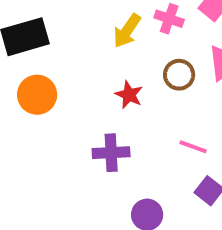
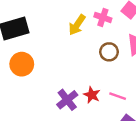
red star: (129, 95) -> (92, 95), moved
purple cross: (111, 153) -> (67, 100), turned -35

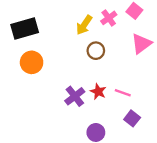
pink cross: (103, 17) -> (109, 18), turned 35
brown circle: (109, 52) -> (96, 51), moved

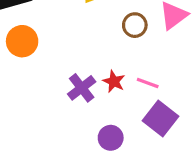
brown circle: (96, 51) -> (135, 25), moved
purple square: (132, 118) -> (161, 118), size x1.5

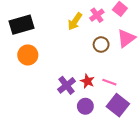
purple circle: (111, 138) -> (85, 106), moved

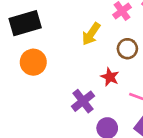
yellow arrow: (75, 21) -> (91, 34), moved
red star: (87, 81) -> (110, 77), moved

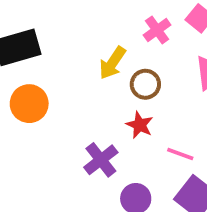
brown circle: (127, 49) -> (145, 84), moved

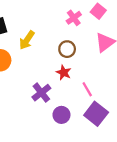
yellow arrow: (112, 63) -> (27, 40), moved
pink line: (180, 154) -> (87, 89), turned 40

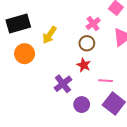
pink cross: (74, 18) -> (93, 24), moved
pink line: (87, 89) -> (106, 81), turned -56

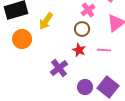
pink line: (106, 81) -> (104, 50), moved
purple circle: (82, 105) -> (85, 87), moved

